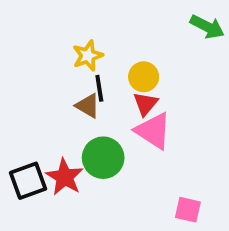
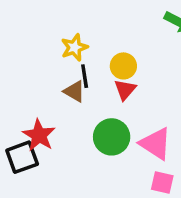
pink triangle: (153, 131) -> (155, 144), moved
green circle: (103, 158) -> (112, 137), moved
red star: (65, 177) -> (39, 135), moved

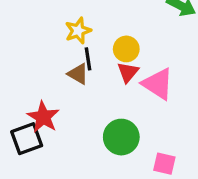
green circle: (112, 137) -> (121, 137), moved
pink triangle: (155, 144) -> (158, 84), moved

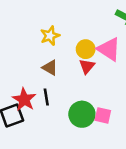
black line: (88, 59) -> (46, 97), moved
pink triangle: (158, 84) -> (109, 49), moved
pink square: (164, 164) -> (103, 115), moved

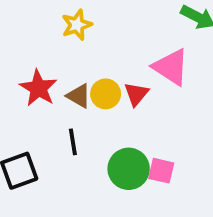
yellow star: (50, 36) -> (77, 25), moved
yellow circle: (86, 49) -> (106, 94), moved
red star: (24, 99) -> (38, 88), moved

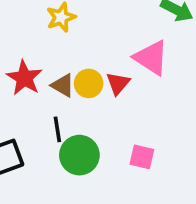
green circle: (129, 169) -> (79, 155), moved

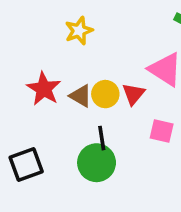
black line: (57, 129) -> (102, 138), moved
pink square: (142, 157) -> (162, 131), moved

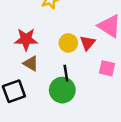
red star: (44, 89) -> (26, 39), turned -30
brown triangle: (81, 96) -> (31, 63), moved

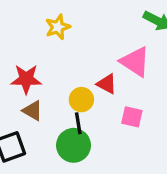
yellow circle: (68, 43) -> (81, 100), moved
red triangle: (88, 43) -> (107, 84), turned -42

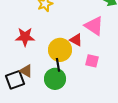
yellow circle: (81, 100) -> (60, 50), size x1.5
brown triangle: (32, 111) -> (26, 71), moved

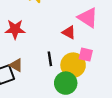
yellow circle: (60, 50) -> (73, 65), moved
green circle: (55, 79) -> (66, 83), moved

